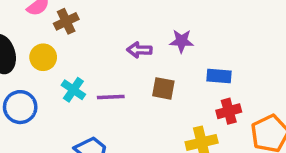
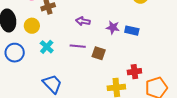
purple arrow: (139, 50) -> (83, 21), moved
blue rectangle: (219, 76) -> (132, 31), moved
purple line: (111, 97) -> (78, 46), moved

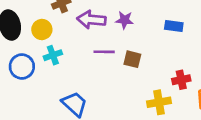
purple arrow: (83, 21) -> (91, 20), moved, size x1.5
purple star: (113, 27) -> (125, 20), moved
cyan cross: (47, 47) -> (53, 55), moved, turned 32

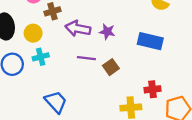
blue rectangle: (174, 26) -> (150, 41), size x1.5
brown square: (132, 59) -> (111, 67), turned 35

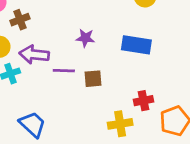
purple arrow: (78, 29) -> (34, 54), moved
brown square: (111, 67) -> (93, 79), turned 35

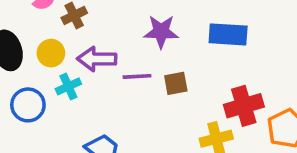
purple star: (85, 38) -> (161, 32), size x1.4
red cross: (144, 101) -> (244, 106), size x1.5

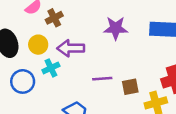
purple line: (137, 76) -> (102, 79), moved
brown square: (176, 83) -> (130, 87), moved

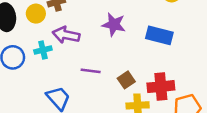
yellow circle: (38, 45) -> (36, 14), moved
brown square: (130, 87) -> (126, 80), moved, turned -35

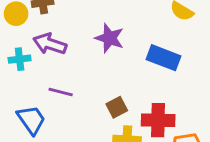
purple line: (91, 71) -> (61, 92), moved

